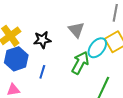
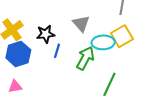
cyan ellipse: (97, 48) -> (103, 42), turned 50
blue line: (42, 72) -> (57, 51), moved

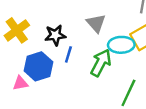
blue hexagon: (18, 54) -> (38, 66), moved
pink triangle: (15, 86) -> (20, 83), moved

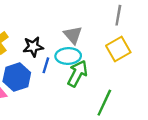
cyan ellipse: (121, 45) -> (68, 56), moved

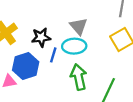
green arrow: (77, 73) -> (79, 77), moved, turned -40

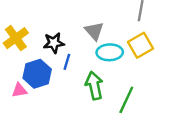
cyan ellipse: (74, 46) -> (110, 52), moved

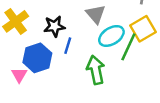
cyan ellipse: (110, 52) -> (111, 36), turned -30
pink triangle: (19, 90) -> (19, 75), turned -49
green line: (126, 100) -> (128, 47), moved

